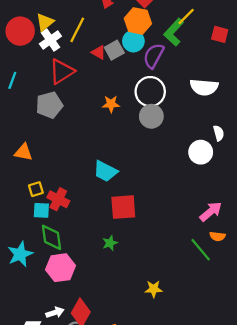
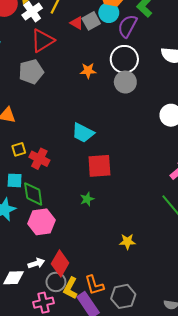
cyan square: (41, 210) -> (15, 180), moved

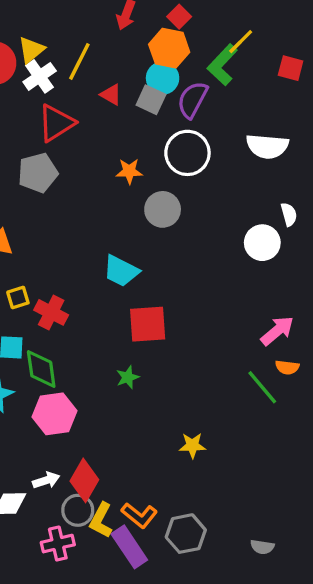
gray square: (91, 21) -> (151, 100), moved, turned -36
gray circle: (125, 82) -> (163, 209), moved
orange L-shape: (94, 285) -> (139, 515), turned -35

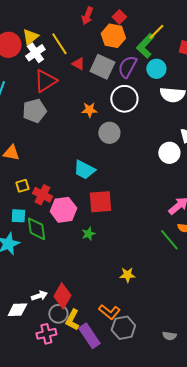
yellow line: (79, 61) -> (59, 44), turned -60
cyan circle: (163, 78) -> (156, 69), moved
gray square: (151, 100) -> (102, 67), size x1.4
pink hexagon: (54, 414) -> (63, 210), moved
orange L-shape: (139, 515) -> (109, 312), moved

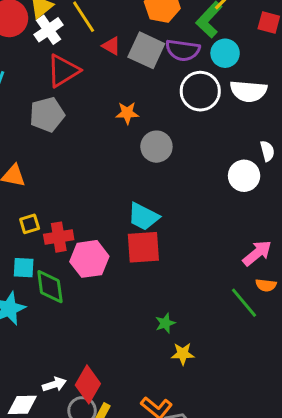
purple semicircle: (127, 67) -> (183, 50), turned -110
white circle: (124, 99) -> (200, 91), moved
cyan trapezoid: (84, 170) -> (143, 217), moved
red cross: (42, 195) -> (59, 237), turned -36
green star: (88, 234) -> (165, 323), moved

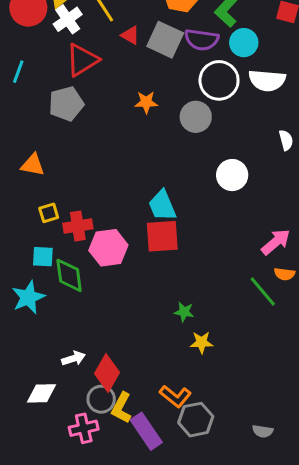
gray circle: (156, 147) -> (196, 117), moved
white circle: (244, 176) -> (232, 175), moved
cyan trapezoid: (143, 217) -> (162, 206), turned 40
green star: (165, 323) -> (184, 312), turned 30
white arrow: (54, 384) -> (73, 358), moved

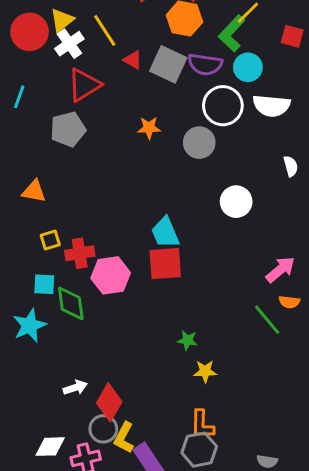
white diamond: (41, 393) -> (50, 447), moved
orange L-shape: (175, 396) -> (202, 424), moved, turned 52

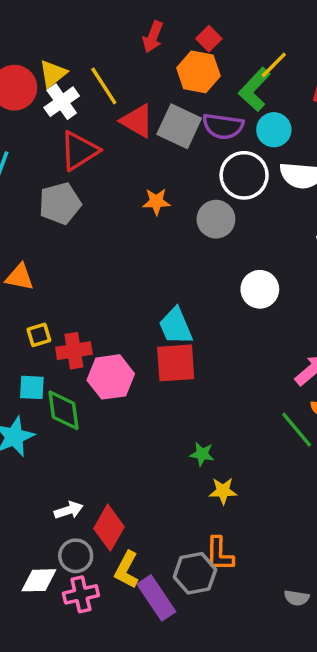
red triangle: (133, 60) -> (137, 121), size x1.5
gray circle: (103, 429) -> (76, 556), moved
gray hexagon: (199, 450) -> (195, 573), moved

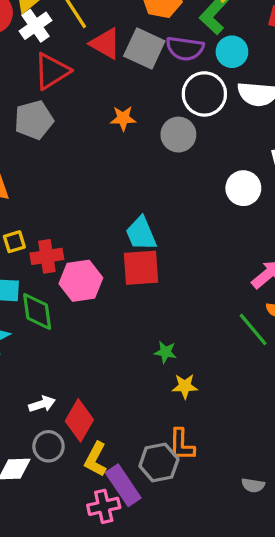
white circle: (260, 289) -> (243, 188), moved
pink cross: (81, 594) -> (104, 506), moved

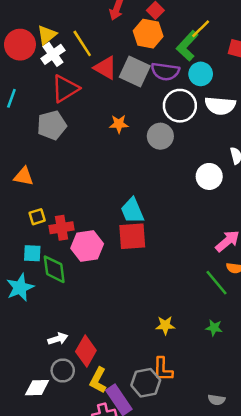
green star: (165, 352) -> (214, 328), moved

